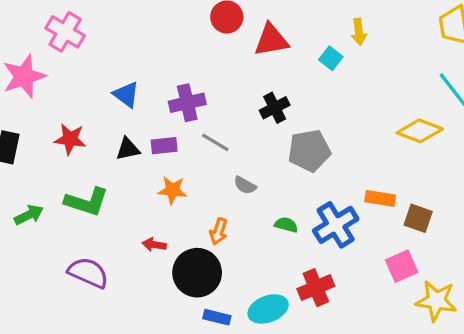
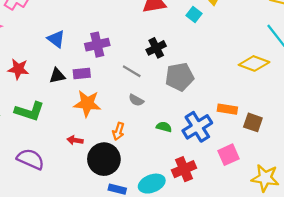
gray line: (215, 142) -> (132, 71), moved
orange star: (172, 190) -> (87, 104), size x1.4
pink square: (402, 266) -> (228, 155), moved

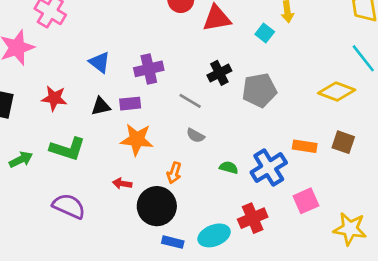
gray pentagon: (180, 77) -> (259, 90), moved
brown square: (253, 122) -> (343, 142), moved

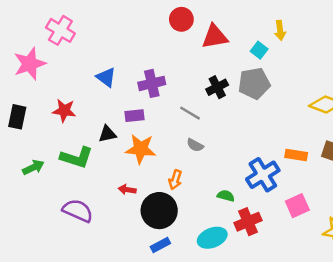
gray pentagon: (259, 90) -> (254, 83), moved
black triangle: (101, 106) -> (107, 134), moved
green semicircle: (229, 168) -> (226, 196), moved
blue rectangle: (173, 242) -> (160, 245), moved, turned -42

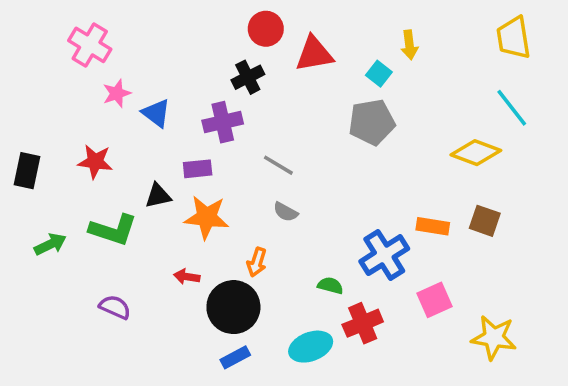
pink star: (30, 64) -> (117, 93), moved, size x0.6
black cross: (217, 87) -> (248, 77), moved
purple semicircle: (78, 211) -> (115, 307), size x0.7

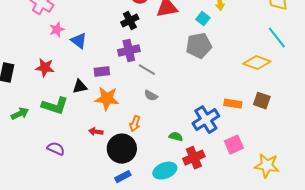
purple cross: (223, 122) -> (129, 51), moved

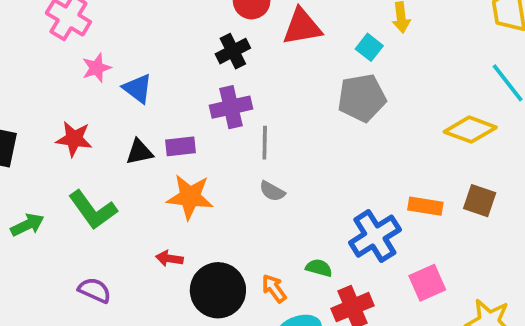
gray line: (147, 70) -> (265, 143), turned 60
black triangle: (80, 87) -> (139, 152), moved
green L-shape: (55, 106) -> (93, 210), turned 36
orange arrow: (135, 124) -> (274, 288), moved, turned 126

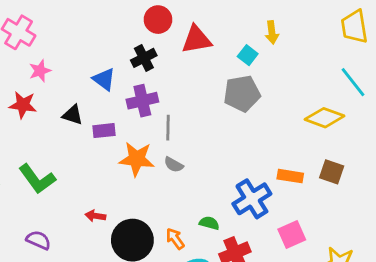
blue triangle: (138, 88) -> (104, 79), moved
red star: (74, 139) -> (23, 105), moved
black triangle: (139, 152) -> (73, 115), moved, turned 30
orange star: (190, 197) -> (137, 159), moved

